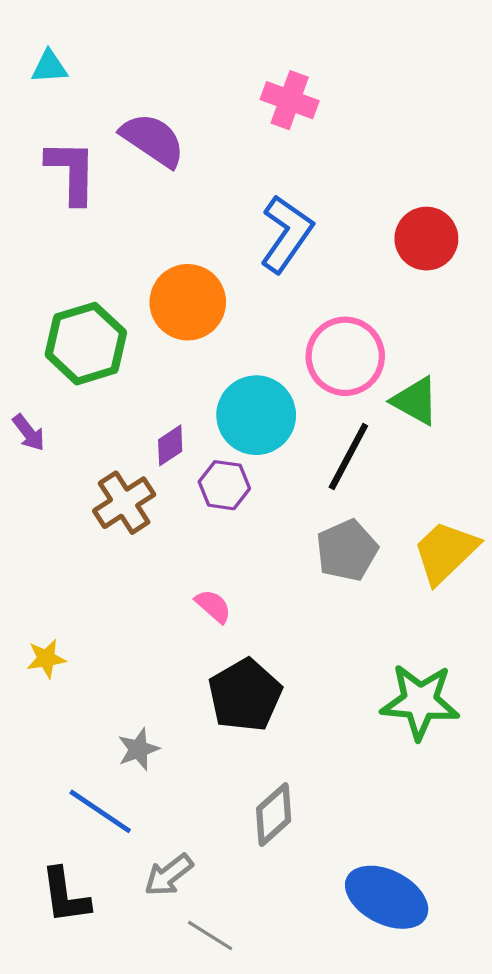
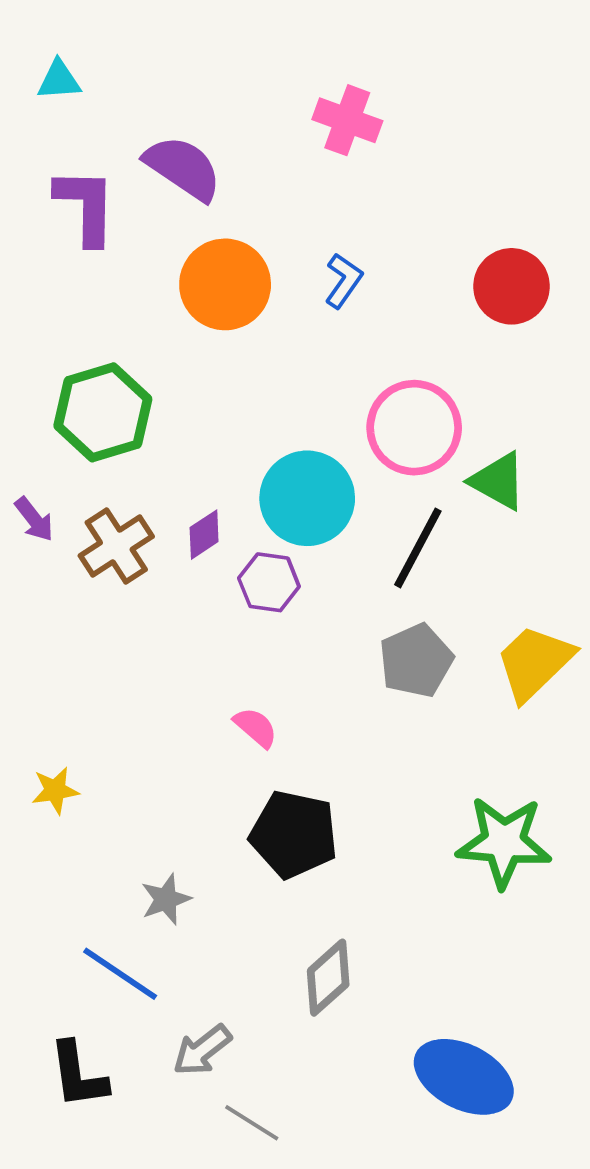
blue L-shape: (286, 234) -> (343, 281), size x0.6
orange circle: (188, 302) -> (225, 284), moved
brown cross: (124, 503) -> (116, 546), moved
black pentagon: (245, 695) -> (294, 834), turned -30

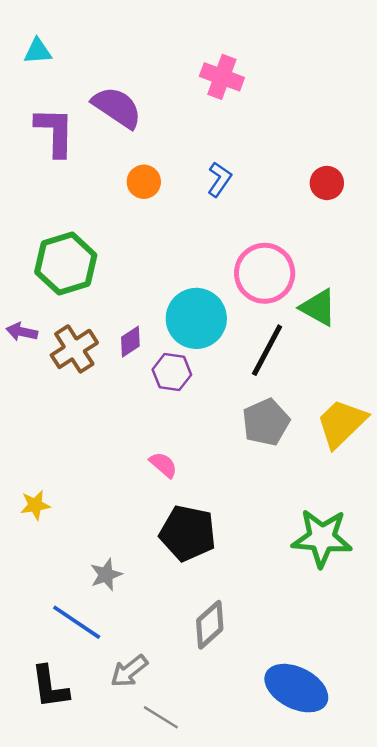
orange circle: (225, 284) -> (144, 182), size x0.6
red circle: (511, 286) -> (327, 183), size x0.7
purple arrow: (34, 519) -> (22, 332), turned 140

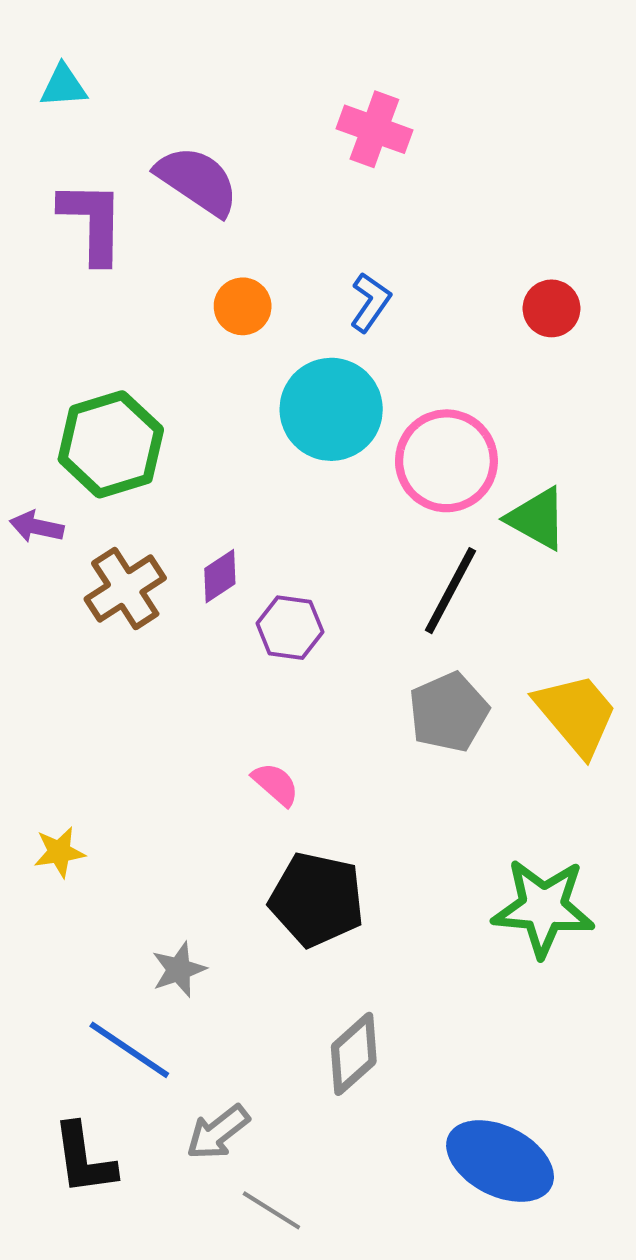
cyan circle: (196, 318) -> (331, 409), moved
purple arrow: (22, 332) -> (37, 527), moved
yellow trapezoid: (341, 423) -> (576, 714), turned 94

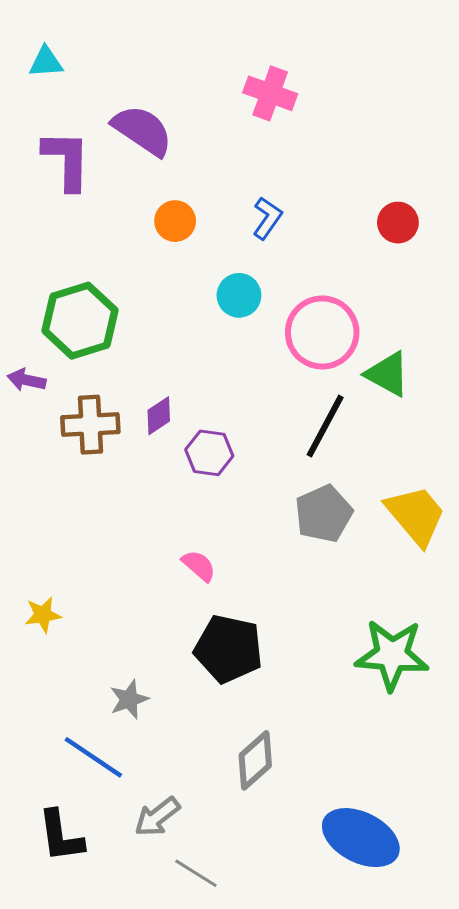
cyan circle: (331, 409) -> (239, 295), size x0.6
brown cross: (125, 589) -> (90, 425), turned 30

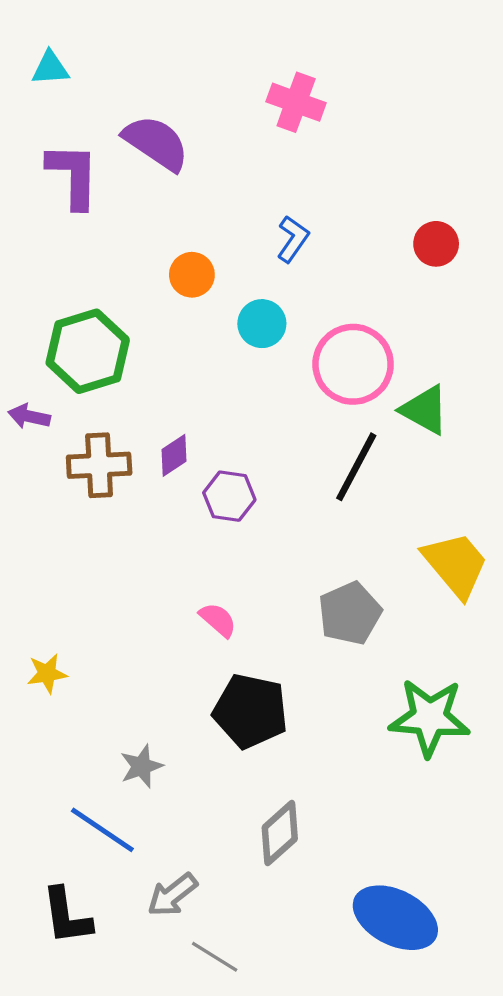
orange circle: (175, 221) -> (192, 275), moved
gray pentagon: (324, 514) -> (350, 613), moved

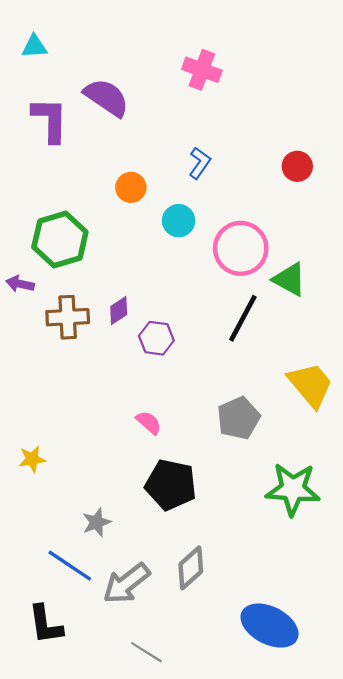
gray arrow: (172, 895) -> (126, 583), moved, size x1.4

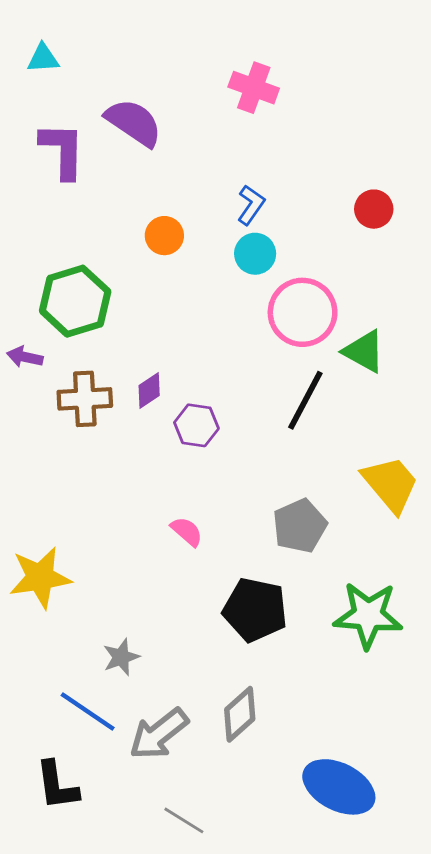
cyan circle: (179, 221) -> (255, 254), moved
yellow star: (32, 459) -> (40, 578), size x1.8
black pentagon: (171, 485) -> (255, 610), moved

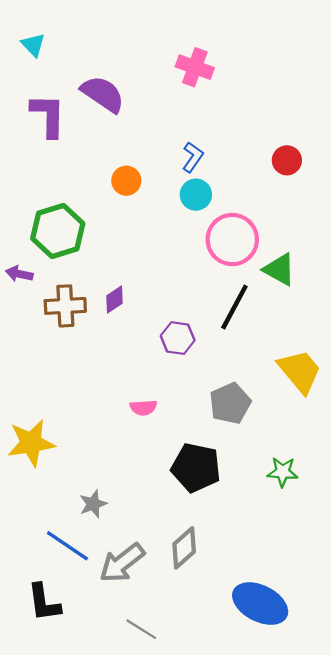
cyan triangle: (43, 58) -> (33, 45), turned 50
purple hexagon: (196, 425) -> (178, 338), moved
pink semicircle: (187, 531) -> (143, 408), turned 135
green star: (368, 615) -> (283, 472), size x0.6

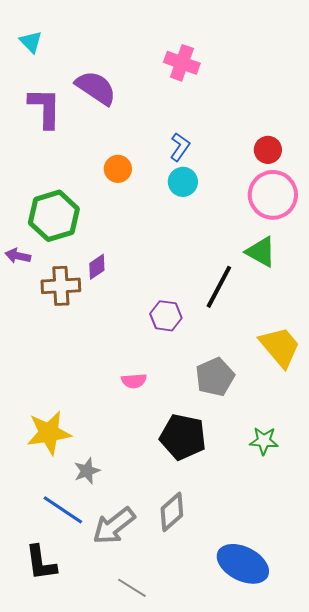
pink circle: (232, 240) -> (273, 195), moved
purple diamond: (115, 300) -> (97, 267), moved
yellow star: (31, 443) -> (49, 433), moved

